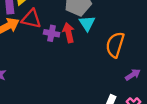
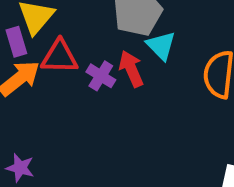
purple cross: (52, 33) -> (101, 76), turned 32

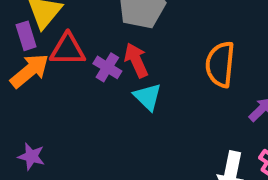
cyan triangle: (161, 46) -> (148, 97), moved

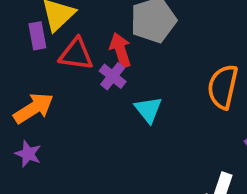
red arrow: (136, 60) -> (120, 50), moved
orange arrow: (30, 71) -> (34, 108), moved

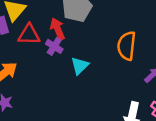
cyan triangle: (148, 110) -> (80, 66), turned 30

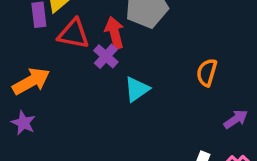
orange semicircle: (127, 46) -> (207, 72), size x0.7

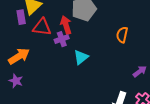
purple cross: (106, 56) -> (62, 39), turned 32
orange semicircle: (207, 72) -> (122, 35), moved

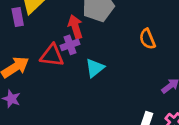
red triangle: (42, 27) -> (52, 55), moved
orange semicircle: (122, 35) -> (147, 39), turned -35

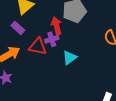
purple rectangle: (18, 17) -> (18, 28), moved, turned -40

